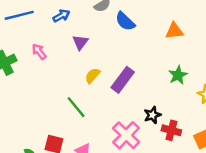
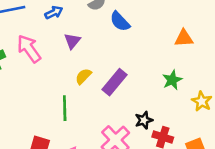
orange triangle: (174, 31) -> (184, 38), moved
pink arrow: (39, 52) -> (29, 49), size x1.6
green line: (76, 107) -> (65, 108), turned 35

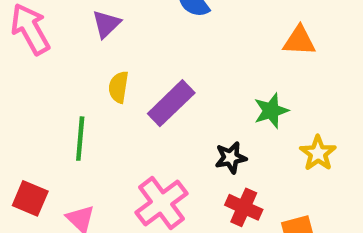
yellow semicircle: (83, 76) -> (119, 87), turned -42
black star: (144, 120) -> (231, 158), moved

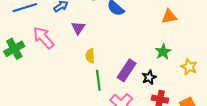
purple rectangle: (171, 103) -> (127, 70), moved
green line: (80, 139) -> (98, 80), moved

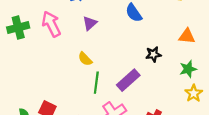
green star: (163, 52) -> (188, 69), moved
yellow semicircle: (90, 56) -> (85, 59), moved, turned -56
black star: (149, 77) -> (153, 54), moved

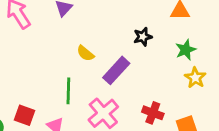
yellow semicircle: (85, 59) -> (85, 53), moved
green line: (96, 83) -> (68, 91), moved

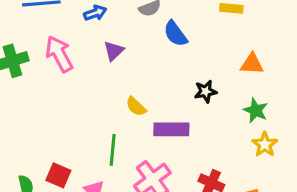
green star: (186, 50) -> (256, 110), turned -30
purple rectangle: (116, 70) -> (171, 129), turned 44

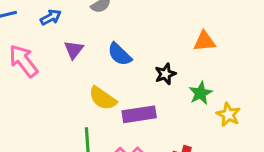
blue semicircle: (175, 34) -> (120, 54), moved
yellow semicircle: (136, 106) -> (103, 98), size x1.4
green star: (256, 110) -> (201, 93), moved, turned 30

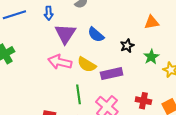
blue arrow: (51, 17) -> (49, 13), turned 120
purple triangle: (74, 50) -> (65, 34), size x1.6
pink arrow: (23, 61) -> (60, 62), moved, turned -35

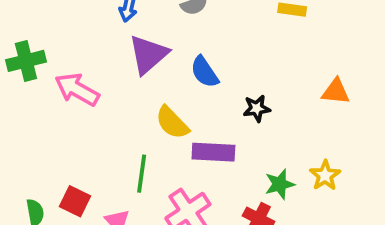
orange triangle: (152, 22) -> (336, 92), moved
green star: (151, 57) -> (280, 184), moved
pink arrow: (60, 62) -> (77, 89), moved

